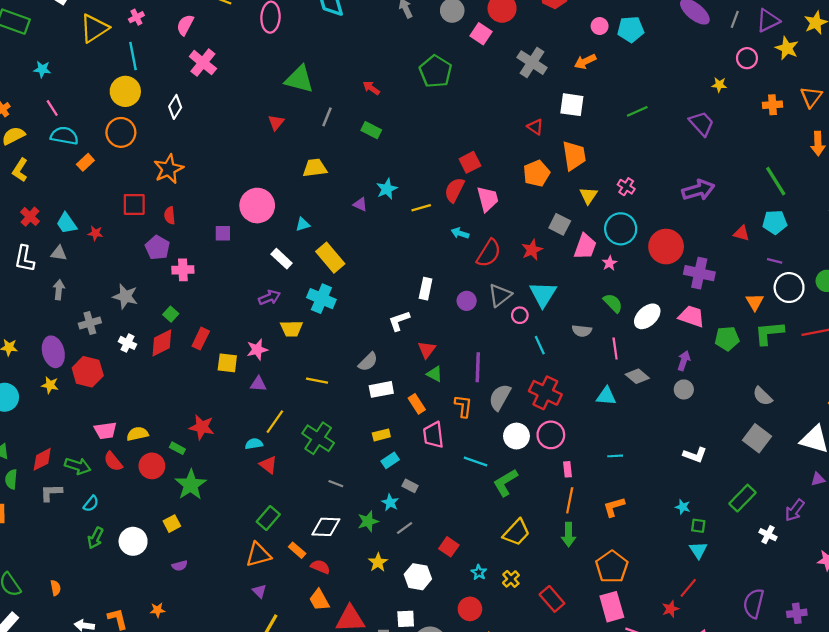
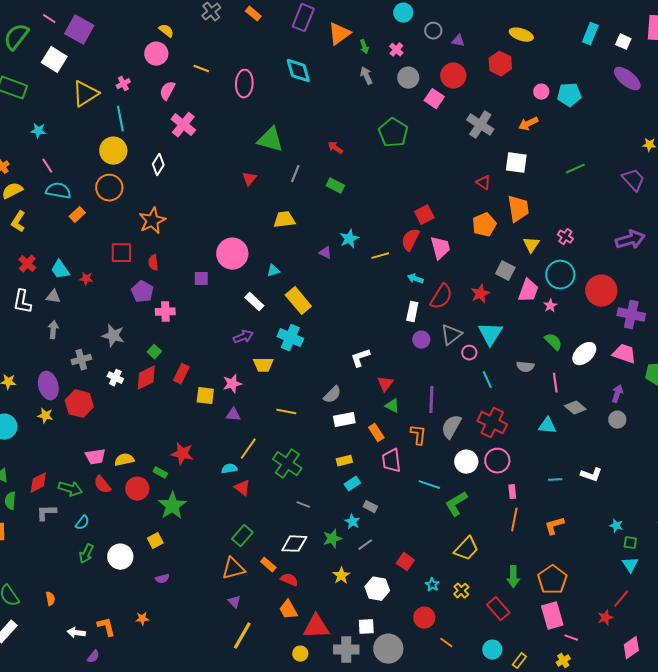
white rectangle: (426, 289) -> (412, 312), moved
white L-shape: (695, 455) -> (591, 475), moved
green arrow: (569, 535) -> (513, 577), moved

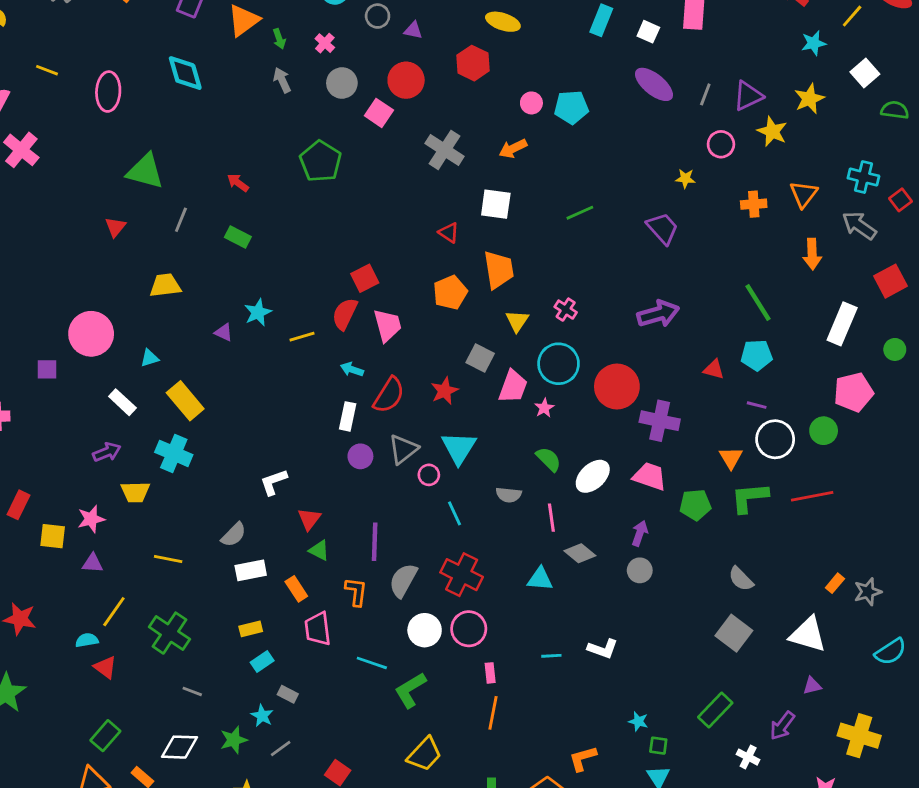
orange L-shape: (554, 526) -> (583, 758), moved

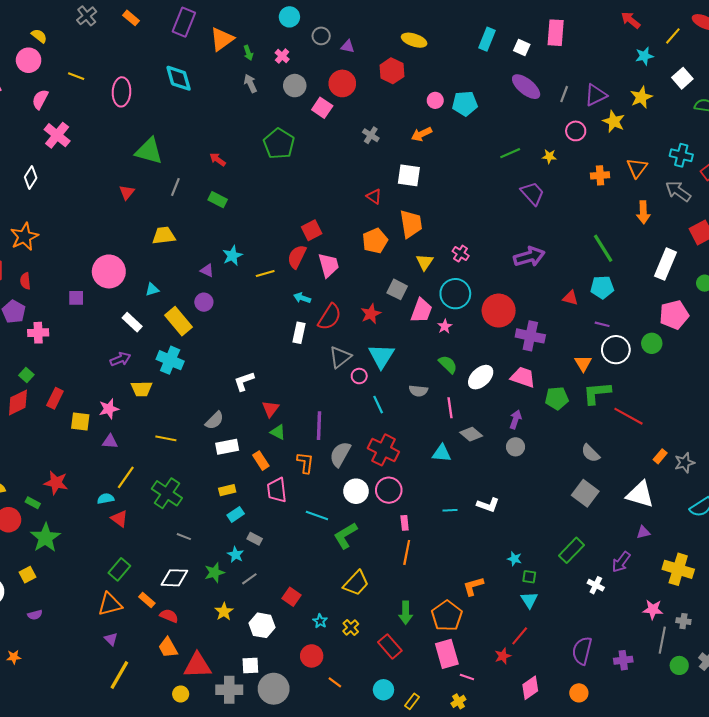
gray cross: (445, 150) -> (371, 135), size x0.6
green line: (580, 213) -> (510, 153), moved
purple circle: (360, 456) -> (204, 302), moved
red line: (812, 496) -> (629, 416), moved, turned 40

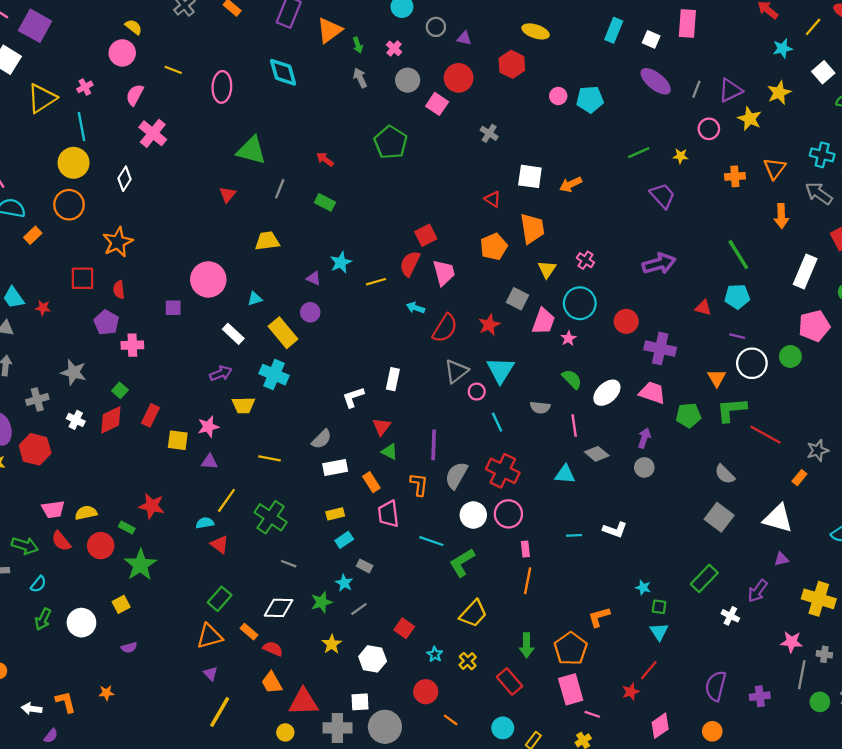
orange arrow: (421, 134) -> (571, 184), moved
red circle: (499, 311) -> (626, 321), size x0.7
white rectangle: (299, 333) -> (393, 379), moved
gray star: (685, 463) -> (818, 450), moved

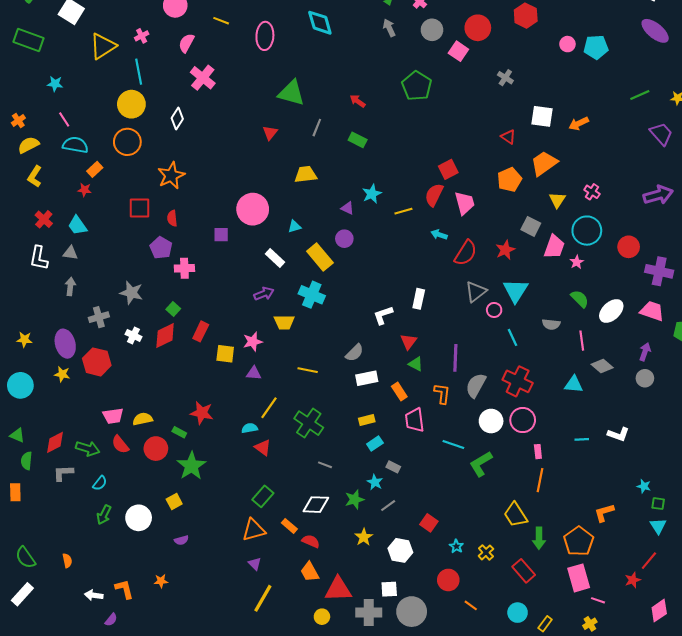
orange trapezoid: (532, 228) -> (544, 163), turned -116
red star: (43, 308) -> (85, 190), moved
yellow trapezoid: (473, 614) -> (516, 515), moved, turned 104

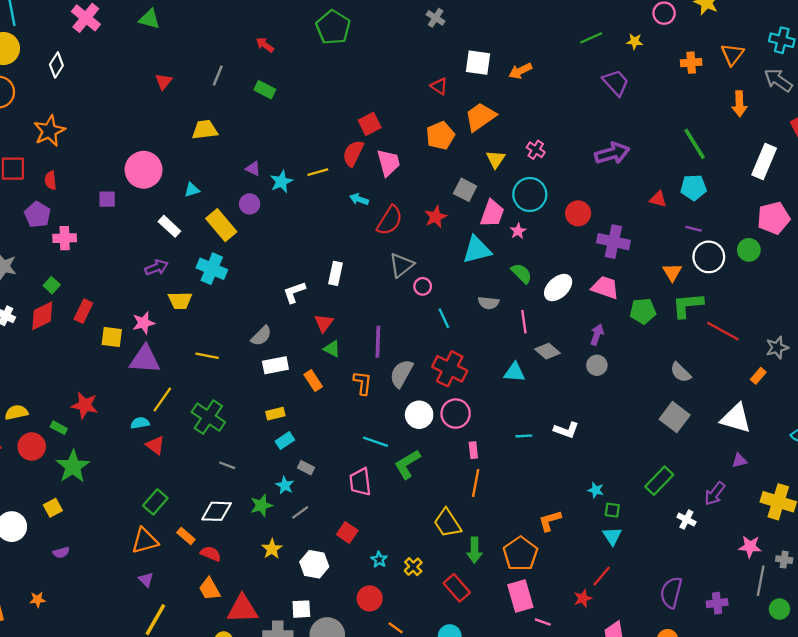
green triangle: (291, 93) -> (149, 19), moved, size x0.7
cyan star: (372, 194) -> (281, 182), moved
cyan triangle: (516, 291) -> (477, 250), moved, turned 44
purple triangle: (254, 373) -> (145, 359), size x1.8
pink trapezoid: (415, 420) -> (360, 482), moved

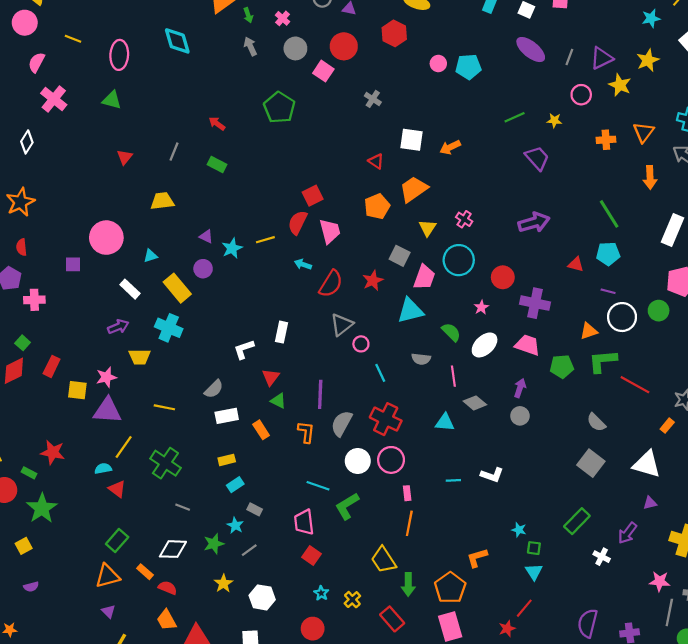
pink star: (518, 231) -> (481, 307), moved
orange triangle: (672, 272) -> (589, 331), turned 42
red square: (347, 532) -> (312, 556), moved

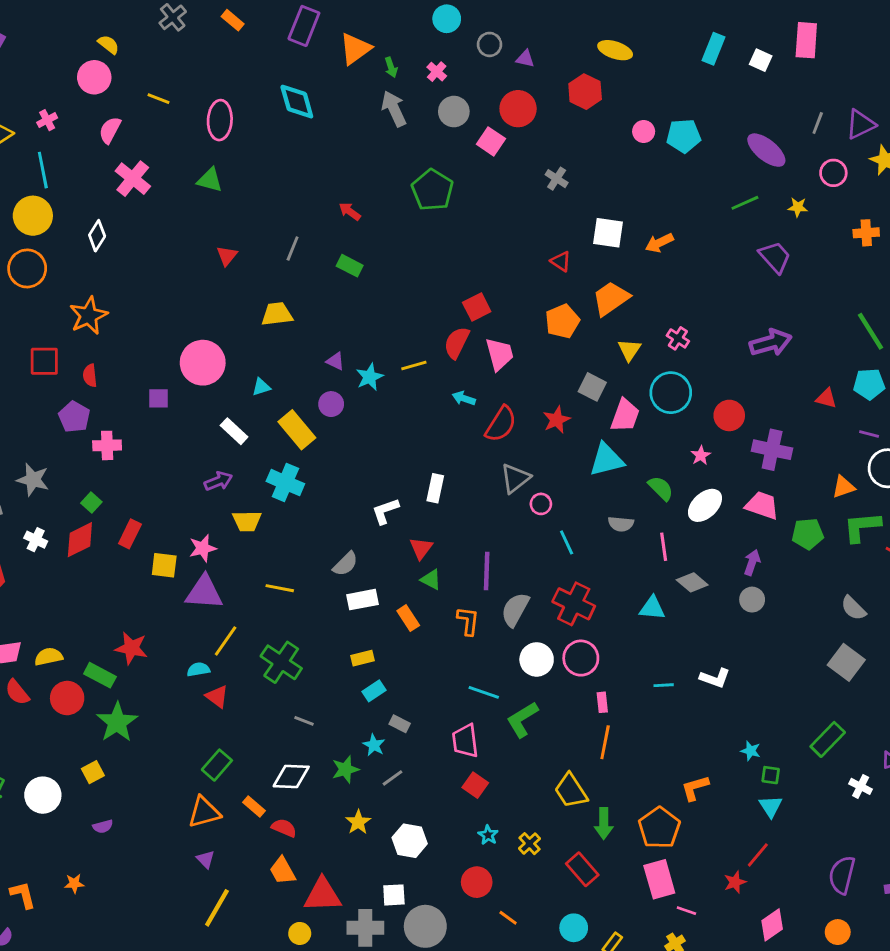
gray arrow: (250, 46) -> (394, 109), size x1.4
purple ellipse: (531, 50) -> (766, 150), moved
green rectangle: (29, 473) -> (100, 675), size x1.5

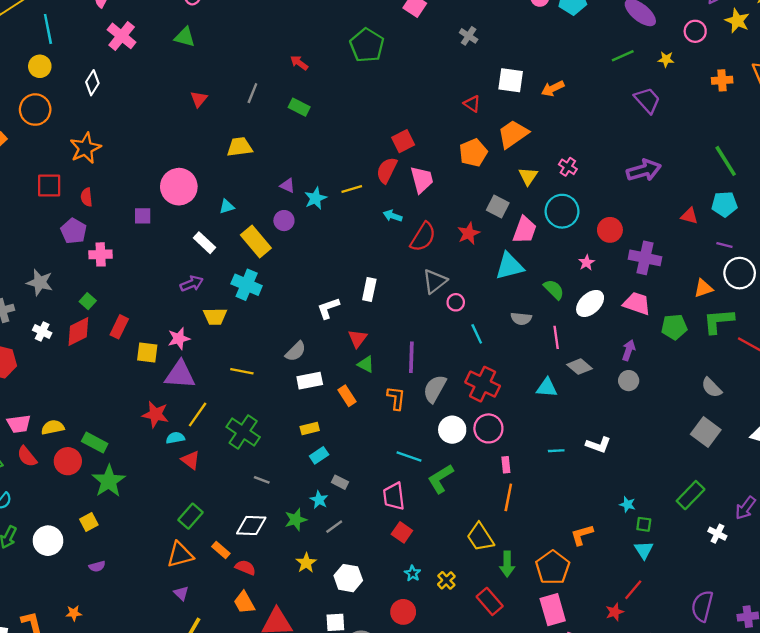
yellow circle: (33, 216) -> (40, 66), size x0.7
red star: (131, 648) -> (155, 414), moved

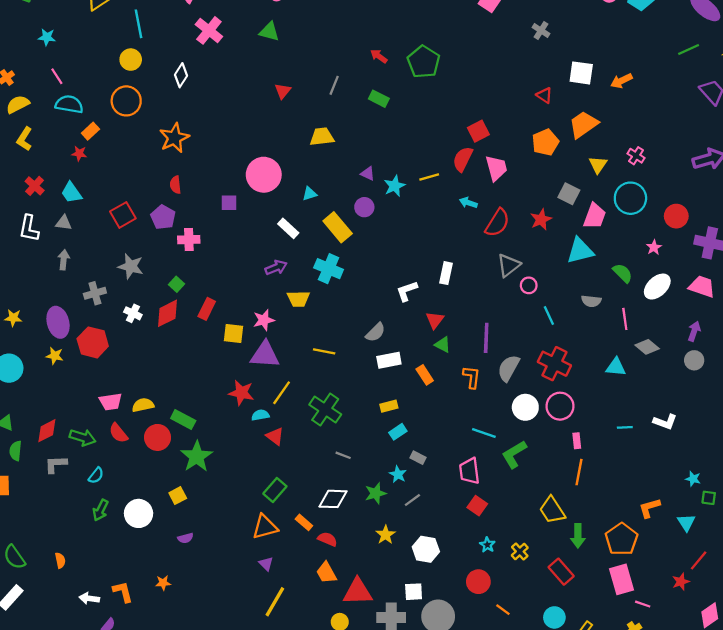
green pentagon: (367, 45) -> (424, 62), moved
red square: (49, 185) -> (123, 215), moved, turned -30
cyan triangle: (644, 550) -> (686, 522), moved

